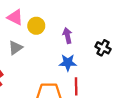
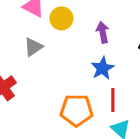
blue star: (68, 63) -> (102, 68), turned -30

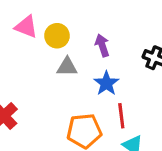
gray triangle: (33, 47) -> (67, 67), moved, turned 42

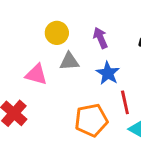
pink triangle: (26, 27) -> (36, 74), moved

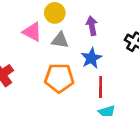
pink triangle: (36, 74) -> (32, 32), moved
orange pentagon: (91, 120) -> (59, 78), moved

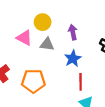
orange pentagon: (59, 78) -> (33, 81), moved

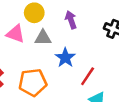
blue star: (73, 59) -> (65, 58), moved
red line: (81, 82) -> (88, 76), turned 42

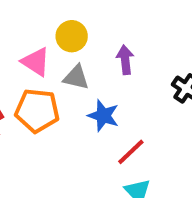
blue star: (65, 58) -> (103, 116), turned -30
orange pentagon: (33, 82) -> (37, 111), moved

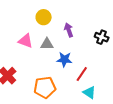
yellow circle: (72, 36) -> (44, 17), moved
orange pentagon: (37, 111) -> (45, 87), moved

